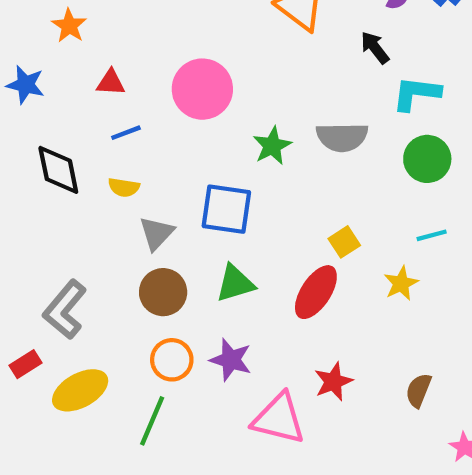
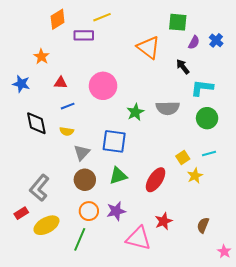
yellow square: (344, 242) -> (183, 158), moved
purple star: (231, 360) -> (116, 211), turned -30

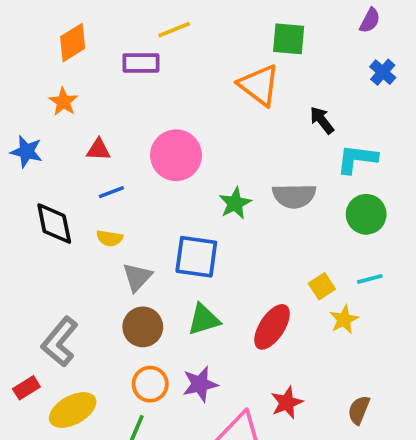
orange diamond: (58, 19) -> (73, 43), moved
green square: (178, 22) -> (289, 39), moved
purple semicircle: (194, 42) -> (370, 20), moved

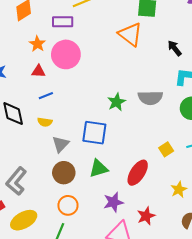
orange star: (63, 102) -> (37, 44), moved
black arrow: (322, 120) -> (175, 48), moved
pink circle: (176, 155) -> (66, 54), moved
yellow star: (344, 320) -> (179, 190), moved
purple star: (200, 384) -> (113, 202), moved

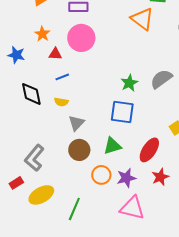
orange star: (37, 44) -> (42, 34), moved
gray semicircle: (150, 98) -> (161, 79), turned 145
blue square: (94, 133) -> (122, 112), moved
orange circle: (68, 205) -> (101, 175), moved
red star: (146, 216) -> (160, 177), moved

